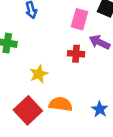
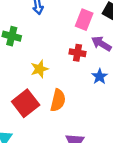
orange semicircle: (61, 104) -> (58, 100), turned 90
blue star: (100, 109) -> (100, 76), moved

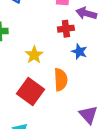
blue star: (100, 76) -> (79, 52), moved

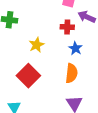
orange semicircle: (61, 80) -> (71, 73), moved

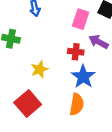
blue star: (75, 48) -> (83, 77), size x1.5

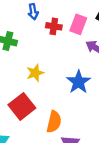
red cross: (76, 52) -> (54, 26), moved
orange semicircle: (77, 104) -> (54, 122), moved

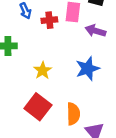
blue star: (79, 82) -> (87, 69), turned 30

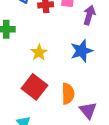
purple arrow: (95, 31) -> (89, 15), turned 90

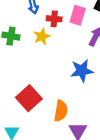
yellow star: (39, 53) -> (42, 36), moved

